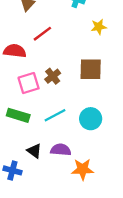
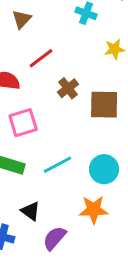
brown cross: (53, 76) -> (68, 88), moved
purple semicircle: (61, 150) -> (55, 238), moved, turned -54
orange star: (83, 169) -> (94, 210), moved

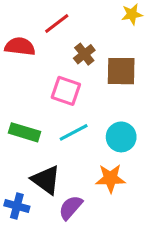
pink square: (23, 123) -> (66, 91), moved, turned 36
black triangle: (31, 211) -> (46, 180), size x1.5

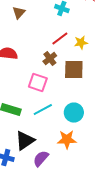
yellow star: (132, 14) -> (81, 42), moved
red line: (57, 23) -> (60, 38), moved
black triangle: (46, 180) -> (25, 140), turned 50

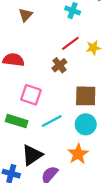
brown square: (74, 70) -> (86, 96), moved
pink square: (38, 82) -> (31, 95), moved
orange star: (67, 140) -> (78, 154), turned -30

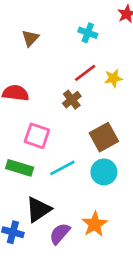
brown square: (86, 96) -> (104, 137), turned -30
orange star: (78, 154) -> (95, 224), moved

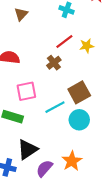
pink square: (37, 136) -> (26, 91), turned -30
cyan line: (62, 168) -> (55, 107), moved

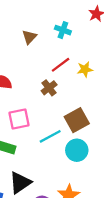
brown triangle: (21, 14) -> (29, 37), moved

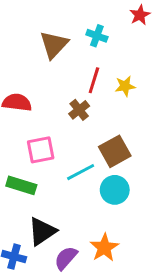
brown triangle: (29, 37) -> (54, 45), size x1.5
red line: (61, 65) -> (94, 80), turned -36

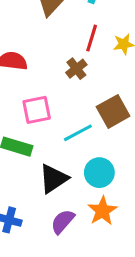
cyan circle: (115, 190) -> (99, 173), moved
black triangle: (42, 231) -> (53, 179), moved

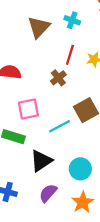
cyan circle: (99, 173) -> (80, 169), moved
orange star: (102, 211) -> (83, 202), moved

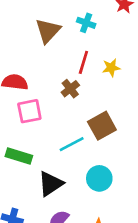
pink square: (28, 109) -> (29, 111), moved
cyan circle: (80, 169) -> (99, 178), moved

